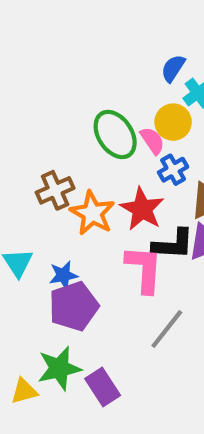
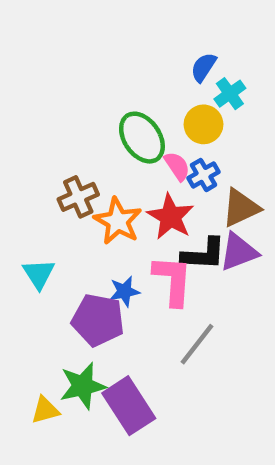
pink semicircle: (152, 141) -> (177, 166), moved
blue star: (63, 275) -> (124, 291), moved
purple pentagon: (74, 306) -> (98, 320), turned 30
purple rectangle: (103, 387) -> (129, 406), size x1.4

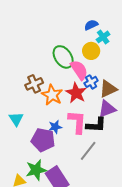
blue semicircle: (203, 67) -> (91, 25), turned 32
pink semicircle: (177, 166) -> (79, 70), size x1.5
blue cross: (203, 175) -> (91, 82), moved
black L-shape: (203, 254) -> (96, 125), moved

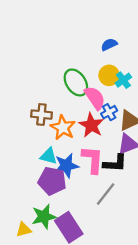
cyan cross: (103, 37) -> (123, 80), moved
brown cross: (34, 84) -> (41, 115), turned 30
cyan triangle: (16, 119) -> (49, 156), moved, turned -42
blue star: (55, 127) -> (66, 166), size x1.5

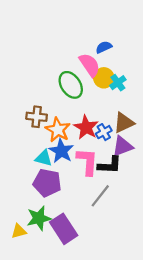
pink semicircle: (95, 98) -> (90, 65), moved
blue cross: (109, 112) -> (104, 132), moved
blue star: (66, 166) -> (61, 151), moved, turned -30

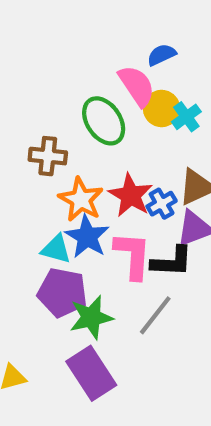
brown cross: (37, 117) -> (48, 156), moved
green star: (39, 218) -> (91, 317), moved

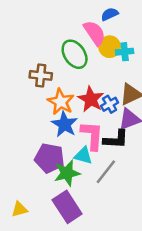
cyan cross: (186, 117) -> (125, 52), turned 30
cyan triangle: (56, 249) -> (83, 156), moved

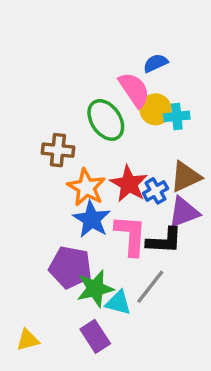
cyan triangle: (83, 156) -> (118, 303), moved
purple rectangle: (67, 207) -> (95, 336), size x0.7

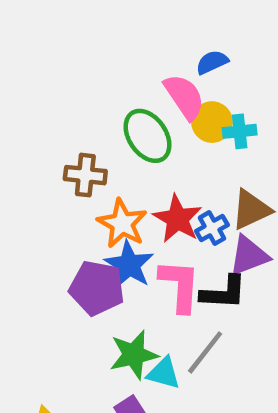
purple pentagon: (70, 267) -> (97, 288), moved

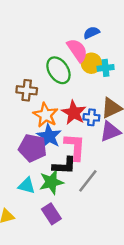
blue cross: (212, 228) -> (91, 117), turned 35
black L-shape: (224, 293) -> (64, 166), moved
cyan triangle: (164, 373) -> (27, 186), moved

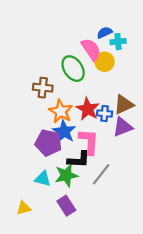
cyan cross: (106, 68) -> (118, 42), moved

